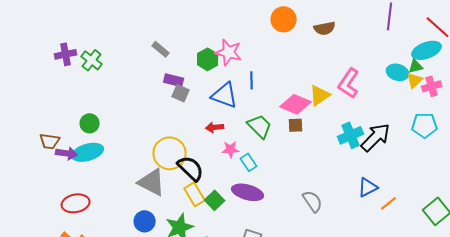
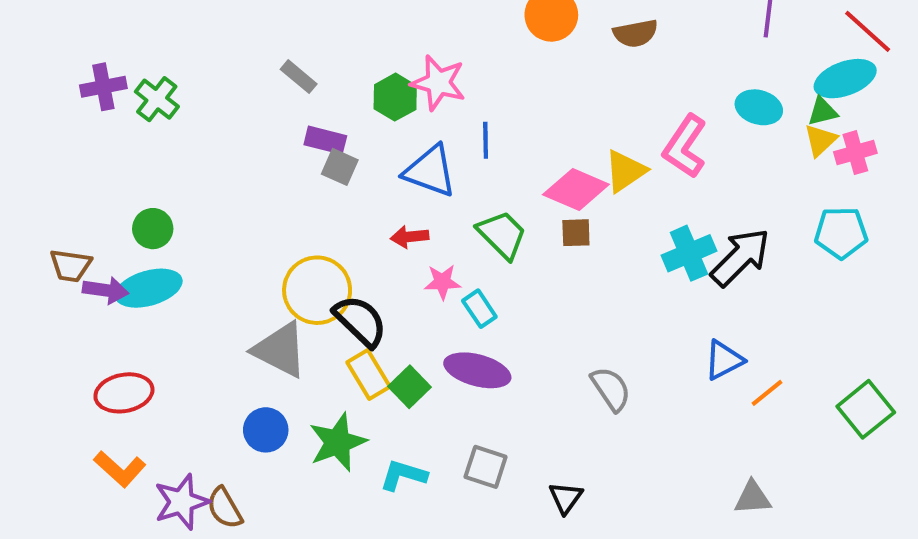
cyan ellipse: (398, 72) -> (759, 107), moved

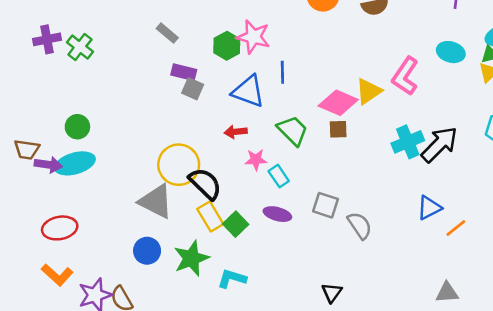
purple ellipse: (477, 370) -> (277, 214), size x0.7
gray square: (486, 467) -> (325, 205), moved

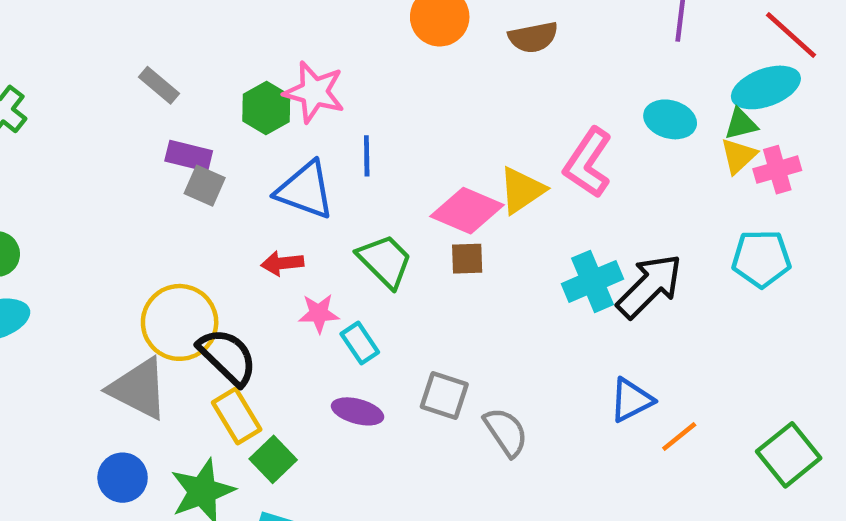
green square: (236, 224) -> (273, 459), moved

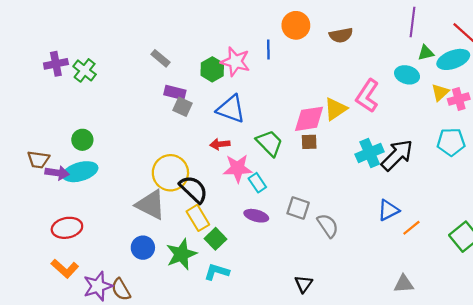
green triangle: (741, 124) -> (426, 53), moved
blue line: (367, 156) -> (268, 50), moved
pink diamond: (467, 211) -> (309, 119), turned -32
pink star: (319, 313) -> (238, 168), size x1.5

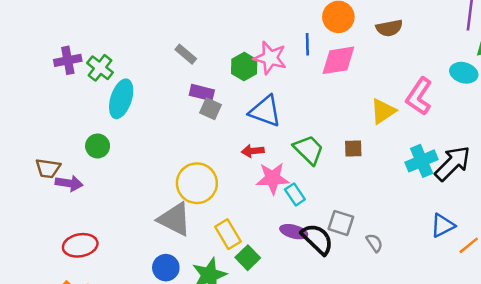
pink diamond: (309, 119) -> (338, 60), moved
cyan ellipse: (80, 172) -> (121, 99), moved, turned -56
black semicircle: (194, 189) -> (317, 239), moved
gray semicircle: (328, 226) -> (374, 243), size x0.7

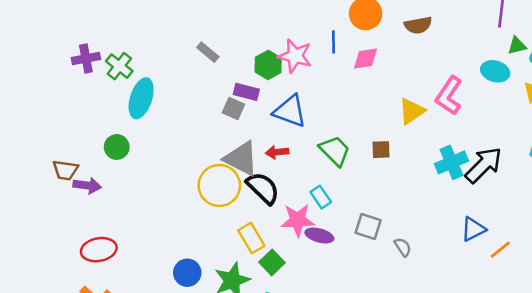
pink diamond: (338, 60) -> (366, 58), size x0.7
purple rectangle: (202, 93) -> (246, 92), moved
pink star: (273, 178) -> (298, 220), moved
gray triangle: (175, 219) -> (241, 159), moved
black semicircle: (317, 239) -> (263, 188), moved

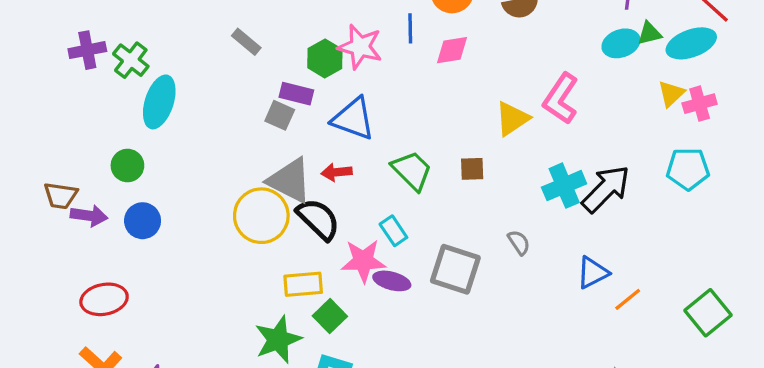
cyan ellipse: (495, 71) -> (621, 43), moved, turned -36
gray square: (368, 227) -> (455, 269), size x1.4
yellow rectangle: (251, 238) -> (303, 284), turned -64
gray semicircle: (403, 247) -> (519, 242), moved
blue circle: (187, 273) -> (143, 221), moved

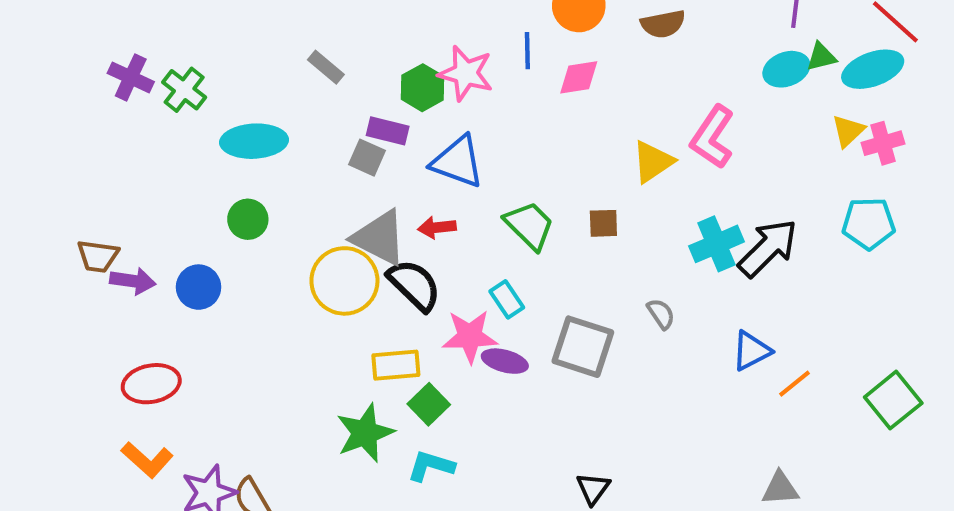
purple cross: (87, 50) -> (131, 77), turned 36
cyan ellipse: (159, 102) -> (254, 141), moved, turned 69
green circle: (127, 166) -> (248, 219), moved

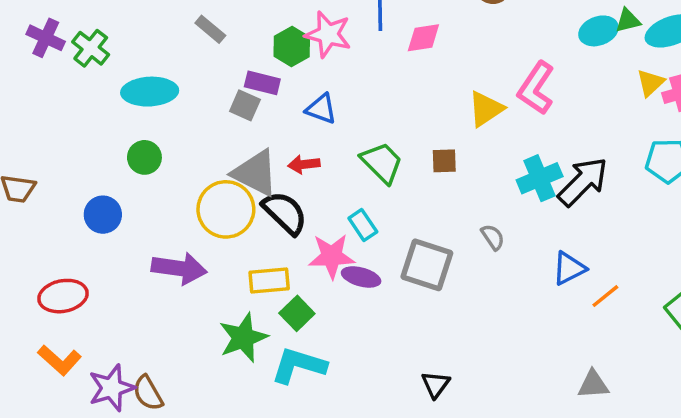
blue triangle: (457, 162) -> (321, 109), size x0.7
purple arrow: (133, 281) -> (179, 268), moved, size x1.4
cyan L-shape: (431, 466) -> (299, 365), size x1.4

